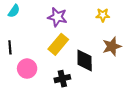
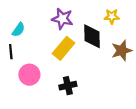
cyan semicircle: (14, 11) -> (18, 30), moved
black diamond: (85, 60) -> (92, 36), moved

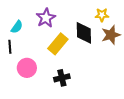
purple star: (62, 19) -> (46, 18), moved, turned 30
brown star: (122, 51) -> (111, 35), moved

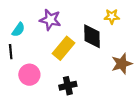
purple star: (46, 18) -> (50, 20), turned -30
brown star: (111, 35) -> (122, 64), moved

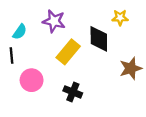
black cross: (68, 86) -> (73, 92), turned 35

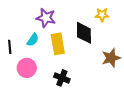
cyan semicircle: (20, 32) -> (33, 40), moved
yellow rectangle: (68, 52) -> (58, 44), turned -50

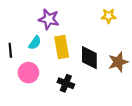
black diamond: (84, 33) -> (89, 58), moved

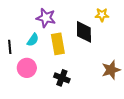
black diamond: (89, 58) -> (84, 32), moved
brown star: (118, 62) -> (111, 70), moved

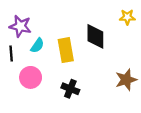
yellow star: (102, 15) -> (127, 17), moved
purple star: (46, 18) -> (20, 26), moved

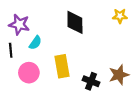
black diamond: (95, 36) -> (75, 22), moved
yellow rectangle: (66, 50) -> (62, 66), moved
black cross: (70, 89) -> (91, 81), moved

